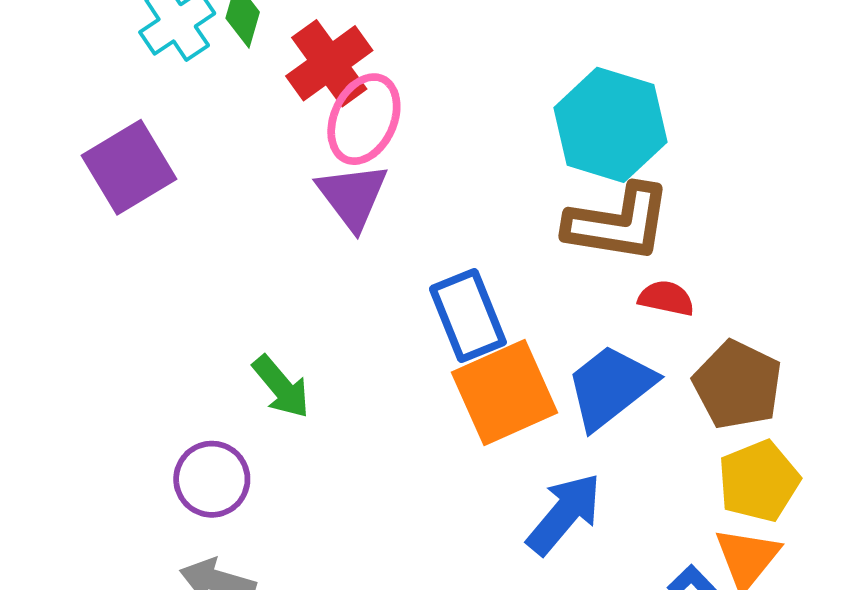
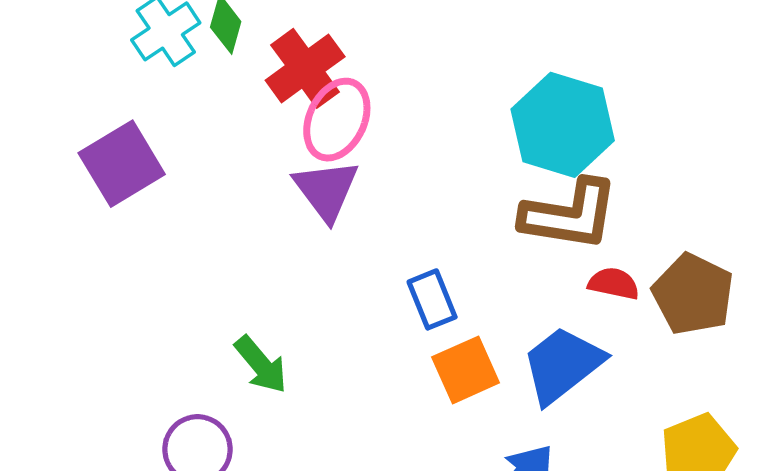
blue rectangle: (468, 316) -> (432, 299), size x0.7
brown pentagon: (738, 385) -> (693, 294), moved
orange square: (505, 393) -> (466, 370), size x0.7

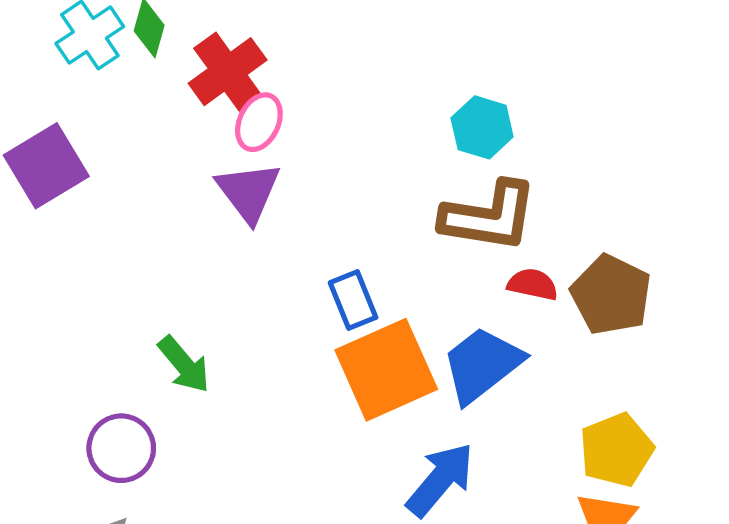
pink ellipse: (337, 120) -> (259, 122), size x0.7
cyan hexagon: (563, 125) -> (482, 127), size x0.6
orange square: (466, 370) -> (386, 370), size x1.5

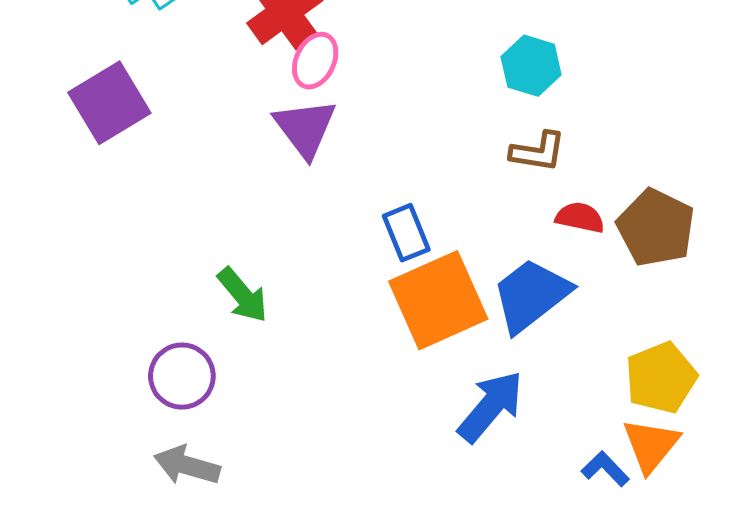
brown L-shape: (489, 216) -> (538, 152), size x0.6

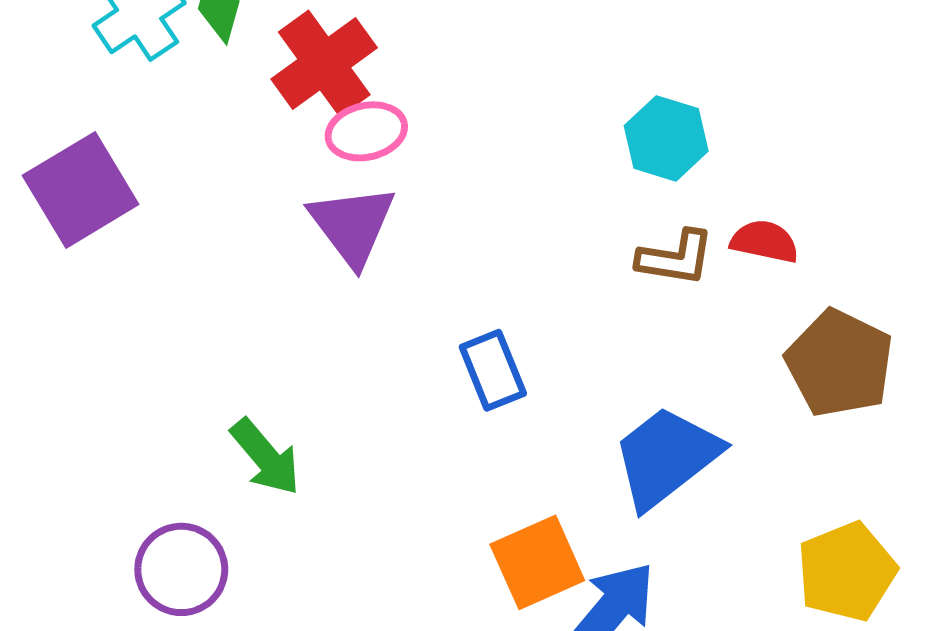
pink ellipse: (315, 61) -> (366, 131), turned 52
red semicircle: (580, 217) -> (765, 241), moved
orange square: (438, 300) -> (537, 562), moved, size x0.7

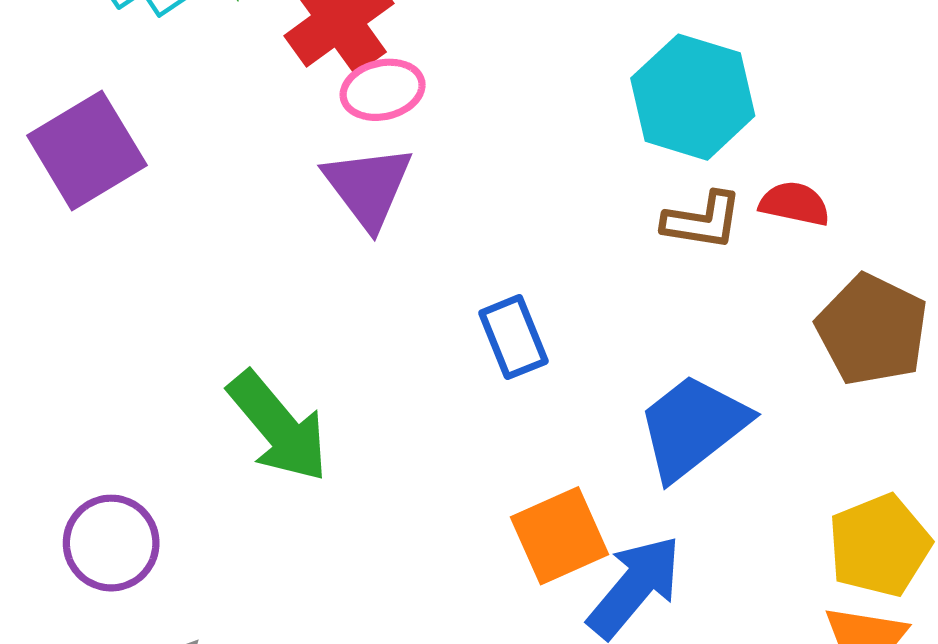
cyan hexagon: (666, 138) -> (693, 97), size x1.4
green arrow: (266, 457) -> (278, 427), size x1.4
purple circle: (181, 569) -> (111, 543), moved

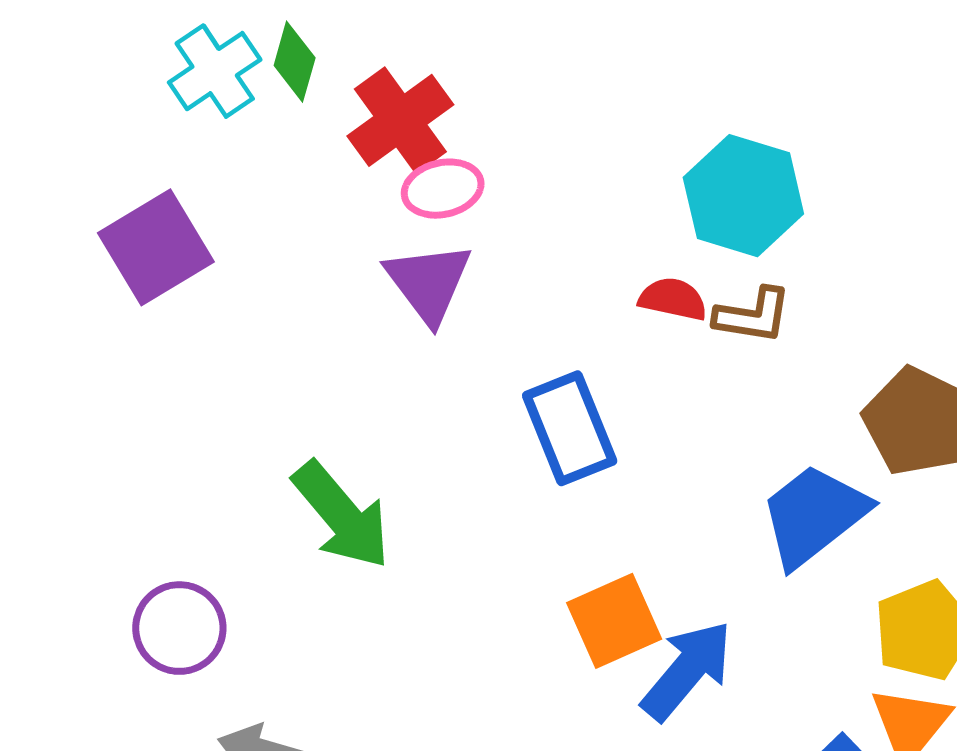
red semicircle: (795, 204) -> (673, 299), moved
blue rectangle: (513, 337) -> (570, 428), size x1.4
blue trapezoid: (693, 427) -> (814, 515), moved

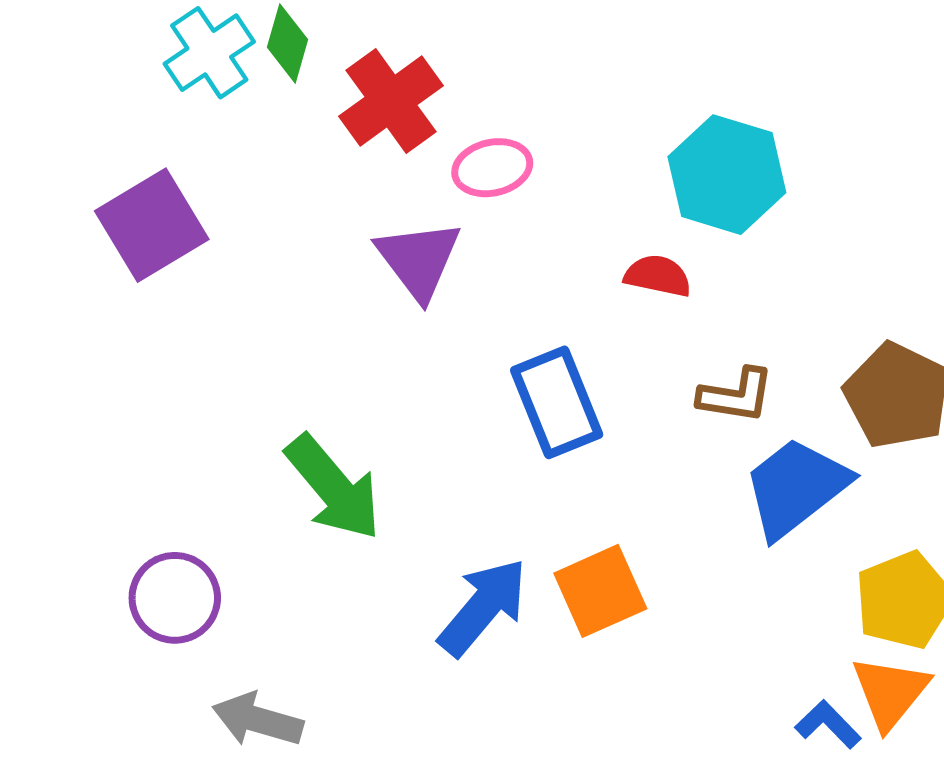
pink ellipse: (443, 189) -> (492, 168), moved
brown L-shape: (753, 315) -> (736, 395), moved
blue arrow: (687, 670) -> (483, 607), moved

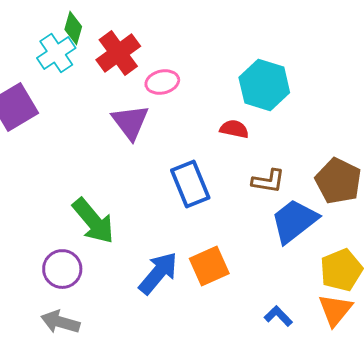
cyan cross: (209, 53) -> (56, 53), moved
purple circle: (175, 598) -> (62, 269), moved
blue L-shape: (828, 724) -> (278, 316), moved

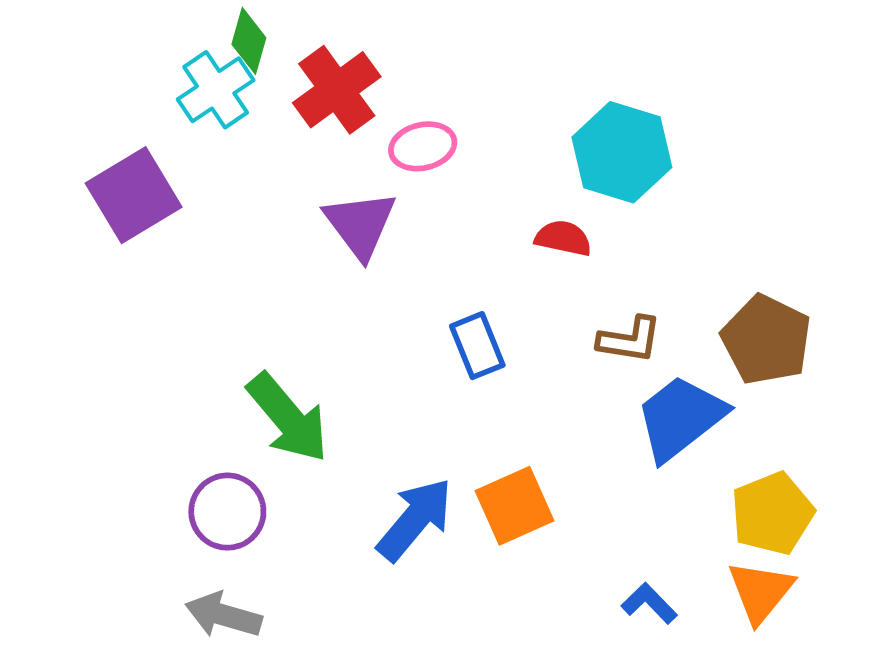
blue rectangle: (190, 184) -> (477, 346), size x0.7

